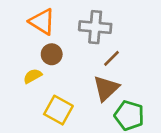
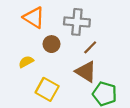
brown circle: (52, 54) -> (52, 44), moved
brown triangle: (106, 88) -> (86, 72), turned -45

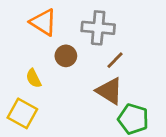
yellow semicircle: (26, 62) -> (34, 78), turned -88
yellow square: (47, 89) -> (22, 113), moved

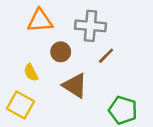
orange triangle: (43, 22) -> (40, 21), turned -36
brown triangle: (109, 91) -> (75, 86), moved

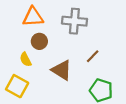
brown circle: (61, 52) -> (39, 41), moved
brown line: (106, 56) -> (93, 56), moved

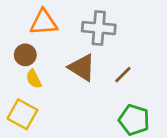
brown circle: (39, 41) -> (25, 55), moved
brown triangle: (62, 70) -> (82, 68), moved

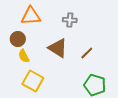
gray cross: (99, 28) -> (70, 20), size x0.6
yellow square: (22, 114) -> (33, 81), moved

